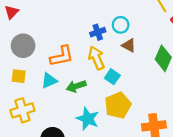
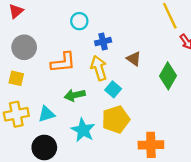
cyan circle: (121, 25) -> (79, 21), moved
cyan triangle: (49, 80) -> (46, 114), moved

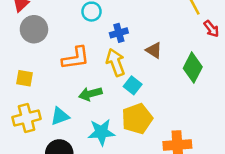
gray circle: (24, 47) -> (34, 29), moved
cyan star: (83, 130) -> (101, 132), turned -30

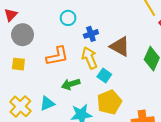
brown triangle: (154, 50) -> (120, 46), size x1.5
yellow square: (25, 78) -> (18, 64), moved
yellow cross: (27, 118) -> (20, 106), turned -30

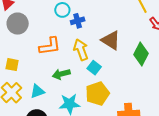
blue cross: (91, 34) -> (78, 21), moved
yellow square: (18, 64) -> (12, 65), moved

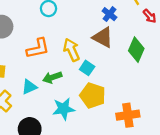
blue cross: (78, 21) -> (109, 14), moved, turned -32
cyan triangle: (37, 91) -> (29, 87), moved
yellow pentagon: (97, 94) -> (93, 95), turned -30

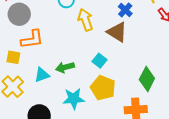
orange L-shape: (38, 48) -> (32, 39), moved
yellow arrow: (71, 50) -> (85, 20), moved
green diamond: (136, 50) -> (147, 79), moved

